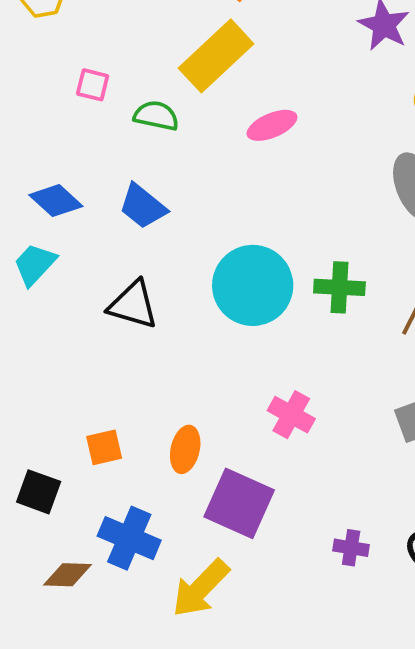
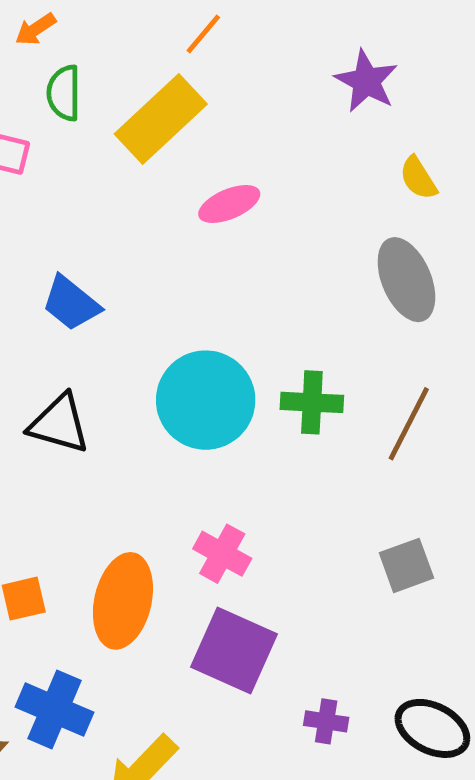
green semicircle: (156, 116) -> (64, 93), moved, turned -102
pink cross: (291, 415) -> (222, 554), moved
orange ellipse: (185, 449) -> (123, 601), size x1.6
purple square: (239, 503) -> (234, 651), moved

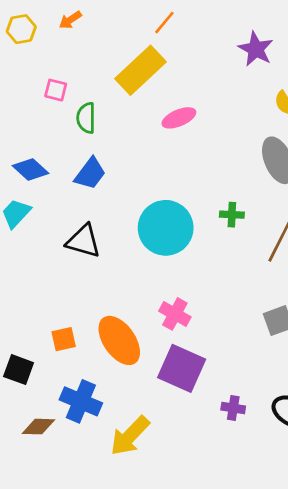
green semicircle: (64, 93) -> (86, 118), moved
blue trapezoid: (71, 303) -> (90, 174), turned -92
green cross: (312, 402) -> (232, 215), moved, size x0.7
orange ellipse: (123, 601) -> (119, 340), turned -48

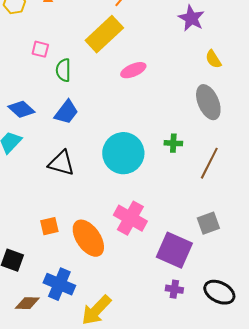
pink cross: (175, 314) -> (130, 218), size x1.4
orange square: (64, 339) -> (49, 226), moved
purple square: (182, 368) -> (174, 250), moved

